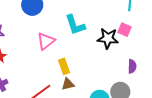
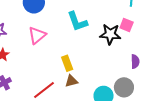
pink triangle: (46, 41) -> (37, 35), moved

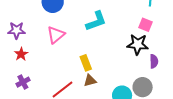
cyan L-shape: (77, 21) -> (96, 21), turned -90
black star: (110, 34) -> (138, 44), moved

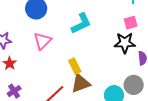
pink square: (145, 25) -> (131, 23), turned -32
brown triangle: (90, 81) -> (81, 83), size x1.5

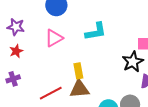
black star: (125, 43) -> (133, 62), turned 30

